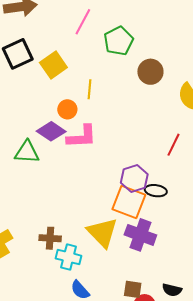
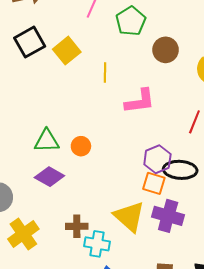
orange circle: (67, 109) -> (81, 146), moved
purple diamond: (51, 131) -> (49, 177), moved
pink L-shape: (82, 137) -> (140, 101), moved
black ellipse: (156, 191) -> (180, 170), size x1.5
orange square: (129, 202) -> (154, 183), size x0.7

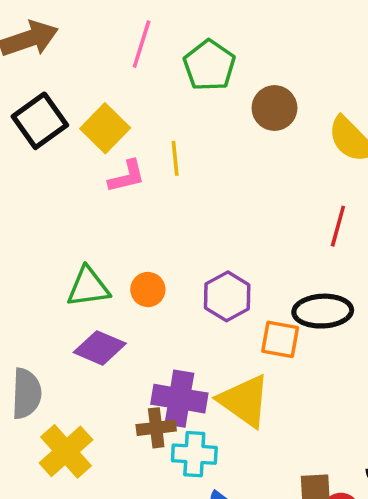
pink L-shape: (140, 101) -> (127, 176), moved, size x0.7
purple hexagon: (157, 159) -> (227, 296), moved
purple cross: (168, 216) -> (179, 399), moved

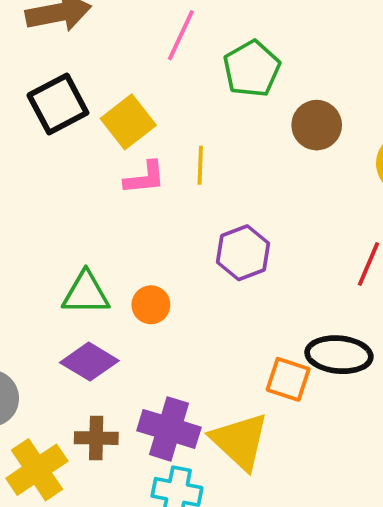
purple hexagon: (227, 296) -> (243, 253), moved
brown cross: (156, 428) -> (96, 438), moved

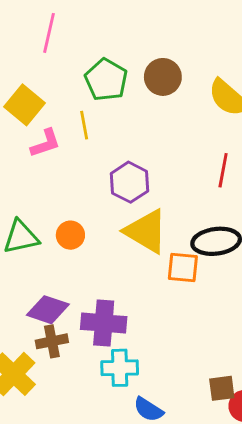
green pentagon: (252, 69) -> (106, 80), moved
purple diamond: (89, 362) -> (48, 310), moved
yellow triangle: (240, 441) -> (146, 231), moved

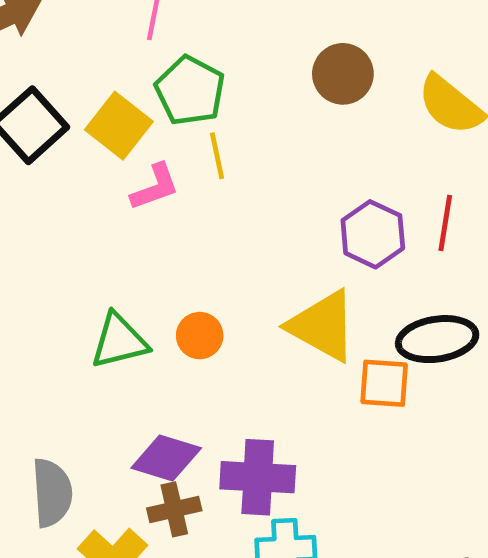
green pentagon: (106, 80) -> (190, 91), moved
purple hexagon: (130, 182) -> (373, 234), moved

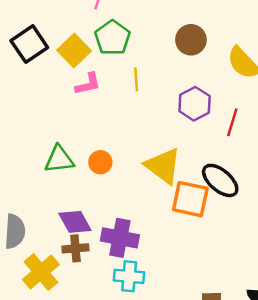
yellow line: (217, 156) -> (136, 79), moved
purple hexagon: (373, 234) -> (195, 104), moved
black ellipse: (437, 339) -> (220, 180), turned 42
orange square: (384, 383) -> (190, 199), size x1.4
purple diamond: (166, 458) -> (75, 222), turned 36

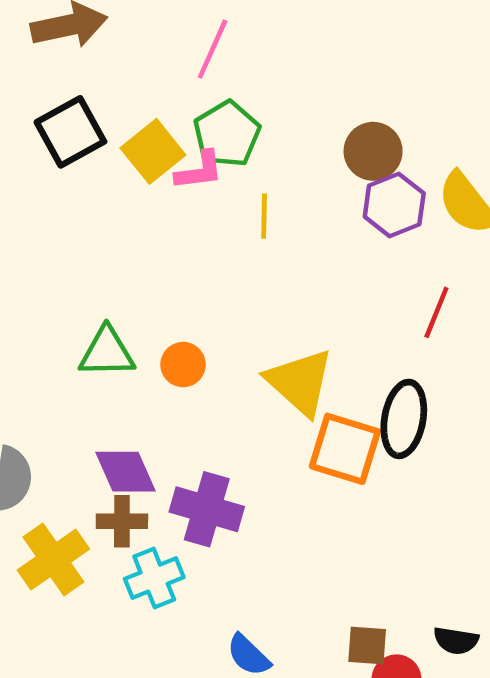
pink L-shape: (88, 84) -> (199, 171), moved
purple hexagon: (195, 104) -> (394, 205), moved
black ellipse: (220, 180) -> (404, 419), turned 54
cyan cross: (129, 276) -> (154, 578), moved, turned -32

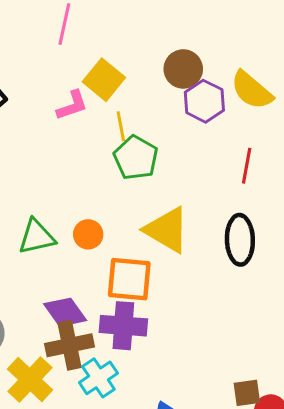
green pentagon: (227, 134) -> (136, 158), moved
yellow square: (153, 151) -> (104, 80), moved
orange square: (345, 449) -> (129, 279), moved
brown cross: (122, 521) -> (70, 345), size x1.4

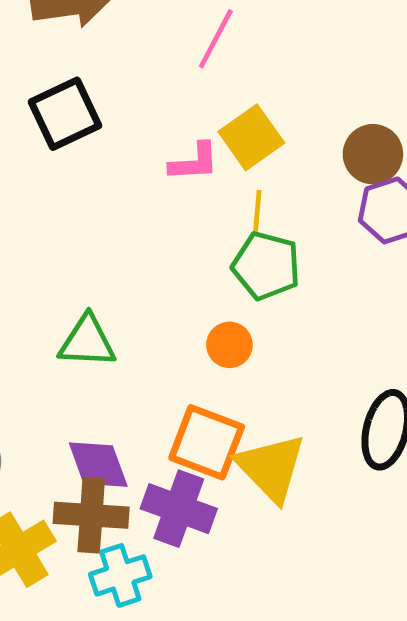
green pentagon: (136, 158) -> (266, 266), turned -30
yellow triangle: (167, 230) -> (271, 468), moved
orange circle: (88, 234) -> (229, 345), moved

